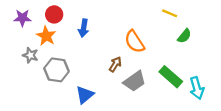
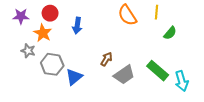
yellow line: (170, 13) -> (157, 12), turned 72
orange semicircle: (135, 42) -> (127, 15), moved
blue triangle: (85, 95) -> (74, 77), moved

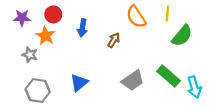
green semicircle: (170, 33) -> (182, 36), size x1.5
brown arrow: (106, 59) -> (114, 40), moved
gray hexagon: (52, 64) -> (38, 91), moved

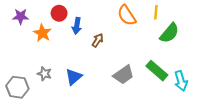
red circle: (53, 14) -> (59, 13), moved
brown arrow: (114, 40) -> (98, 40), moved
gray star: (30, 55) -> (44, 74), moved
gray hexagon: (38, 91) -> (17, 87), moved

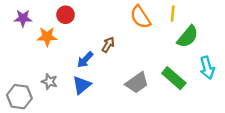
blue arrow: (77, 26) -> (85, 60), moved, turned 35
orange star: (42, 33) -> (47, 37), turned -30
cyan arrow: (181, 81) -> (207, 68), moved

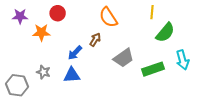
orange semicircle: (140, 17) -> (108, 17), moved
green rectangle: (174, 78) -> (153, 69), turned -60
gray trapezoid: (137, 83) -> (124, 58), moved
blue triangle: (82, 85) -> (72, 75), turned 36

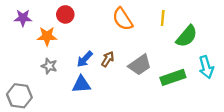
yellow line: (152, 12) -> (163, 18), moved
brown arrow: (95, 40) -> (108, 59), moved
gray star: (43, 72) -> (49, 66), moved

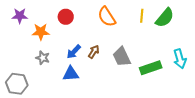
red circle: (65, 14) -> (66, 17), moved
green semicircle: (187, 36) -> (165, 18), moved
gray trapezoid: (140, 65) -> (122, 57), turned 100

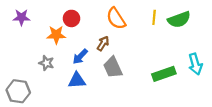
green semicircle: (165, 18) -> (179, 20), turned 30
orange star: (41, 32) -> (56, 35), moved
brown arrow: (94, 52) -> (103, 43), moved
gray trapezoid: (122, 57) -> (113, 67), moved

